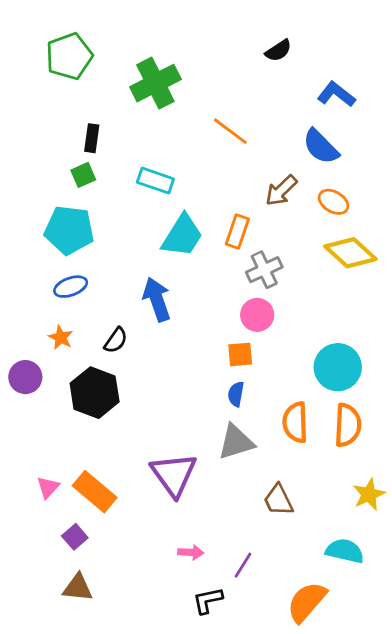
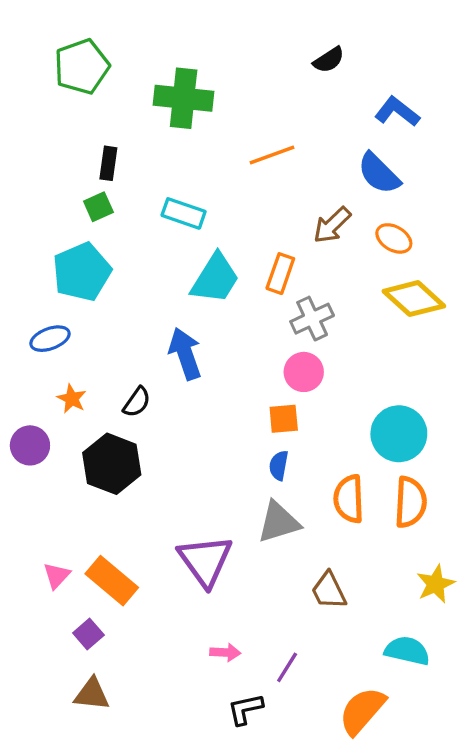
green cross: (155, 83) -> (184, 98), turned 33
orange line: (230, 131) -> (272, 155), turned -57
cyan pentagon: (69, 230) -> (82, 272), turned -30
blue ellipse: (71, 287) -> (50, 339), moved

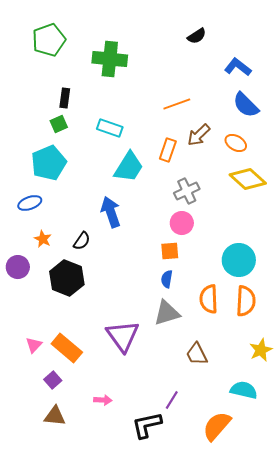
orange line: (272, 155) -> (177, 104), moved
blue semicircle: (379, 173) -> (246, 105), moved
orange rectangle: (280, 274) -> (168, 150), moved
pink arrow: (225, 652) -> (103, 400), moved
black L-shape: (245, 709) -> (147, 425), size x1.4

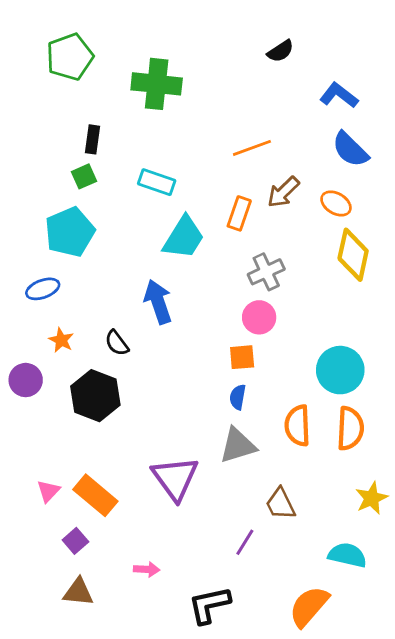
yellow diamond: (248, 179) -> (353, 255), turned 60
black semicircle: (82, 241) -> (117, 343), turned 108
purple line: (172, 400) -> (245, 542), moved

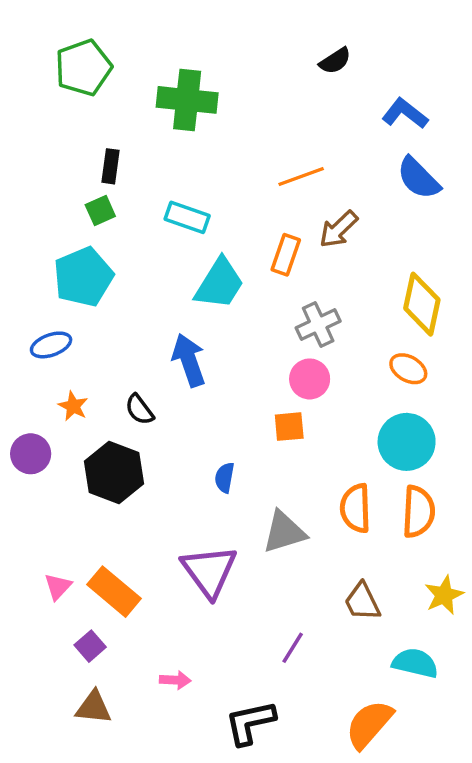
orange ellipse: (336, 203) -> (408, 369), moved
blue semicircle: (238, 397) -> (225, 478), moved
brown trapezoid: (280, 504) -> (362, 602), moved

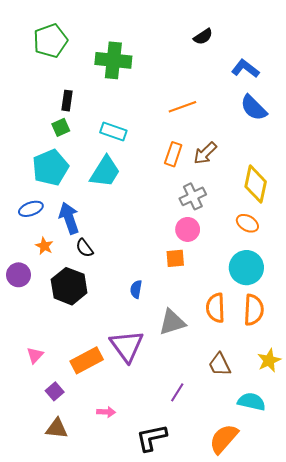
brown arrow: (339, 229) -> (205, 153), moved
cyan trapezoid: (219, 284) -> (105, 172), moved
blue arrow: (189, 360) -> (69, 218), moved
orange rectangle: (114, 592) -> (87, 360), moved, turned -68

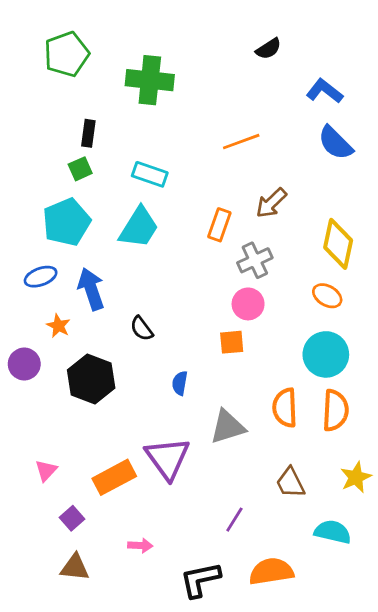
orange rectangle: (173, 154) -> (219, 225), moved
black semicircle: (85, 248) -> (142, 329), moved
orange semicircle: (224, 439) -> (271, 571), moved, turned 40

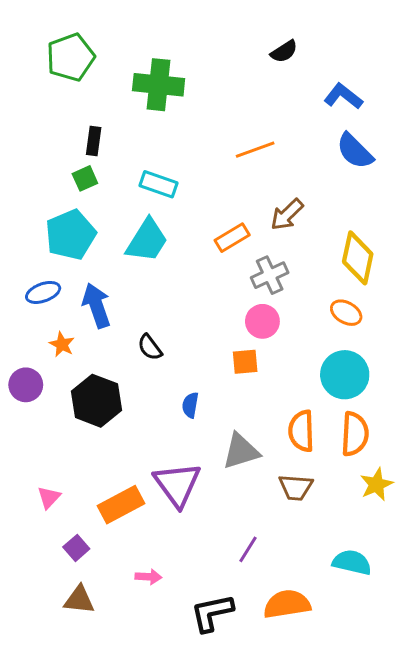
orange rectangle: (219, 225) -> (232, 238), turned 40
yellow star: (356, 477) -> (376, 484), moved
brown trapezoid: (290, 483) -> (296, 487), moved, turned -60

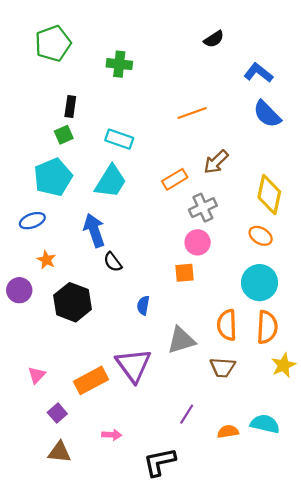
green cross: (159, 85) -> (119, 64), size x0.7
blue arrow: (96, 305) -> (94, 230), moved
orange semicircle: (287, 604) -> (228, 432), moved, size x0.6

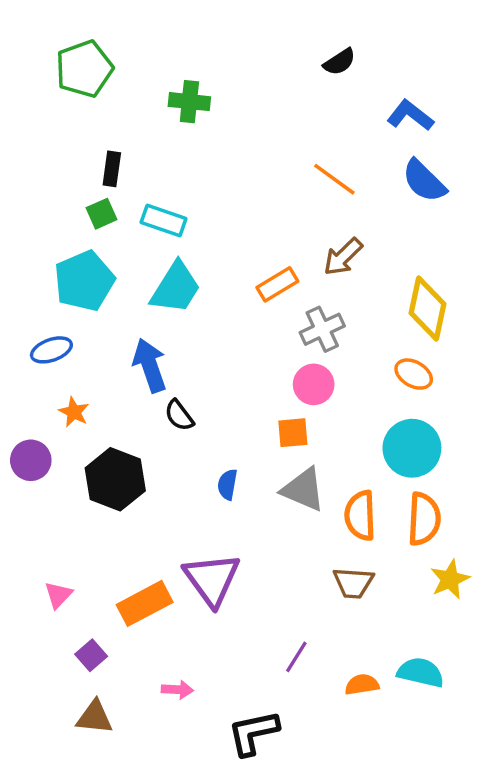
orange line: (192, 113) -> (334, 179), moved, turned 56
cyan rectangle: (119, 139) -> (164, 221), moved
gray triangle: (181, 340) -> (303, 490), moved, turned 40

